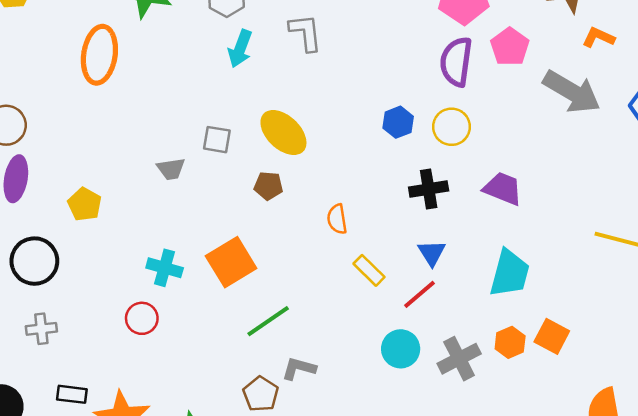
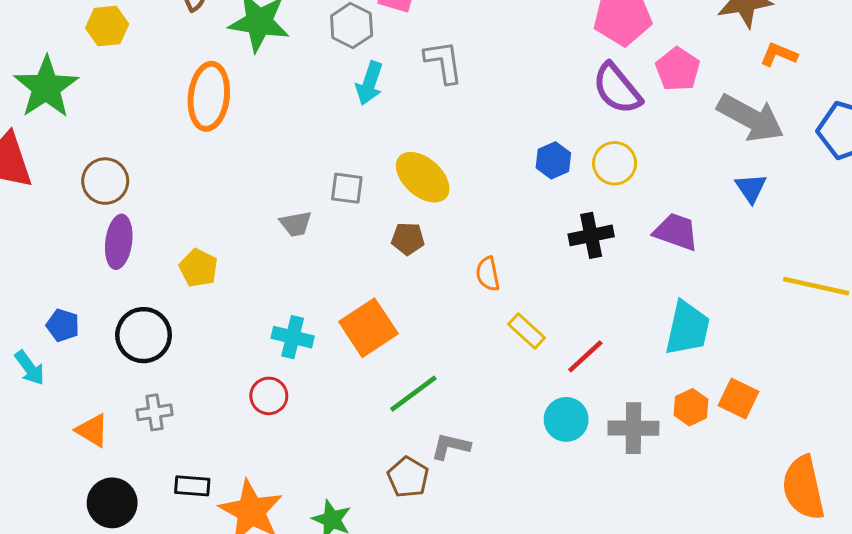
purple semicircle: (456, 62) -> (617, 89), turned -45
blue triangle: (432, 253) -> (751, 188), moved
gray cross: (459, 359) -> (633, 428), turned 30

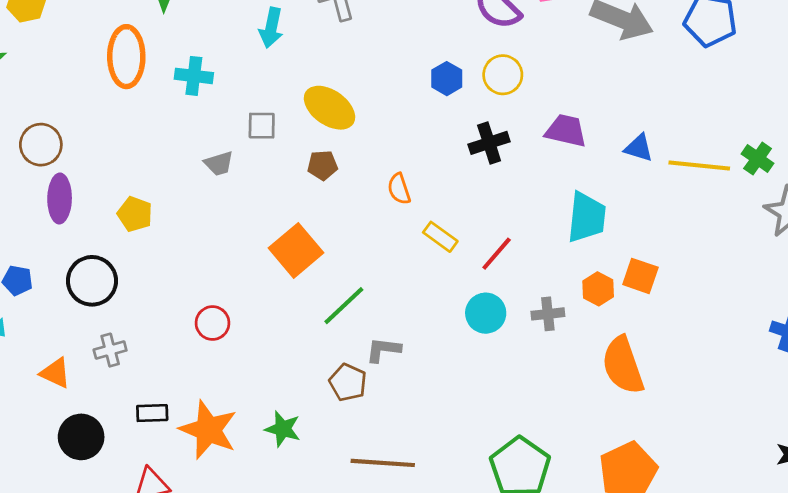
blue triangle: (751, 188) -> (639, 148), moved, turned -32
cyan cross: (293, 337) -> (194, 76), moved
gray cross: (633, 428) -> (548, 314), size x0.7
orange semicircle: (803, 488) -> (623, 365), moved

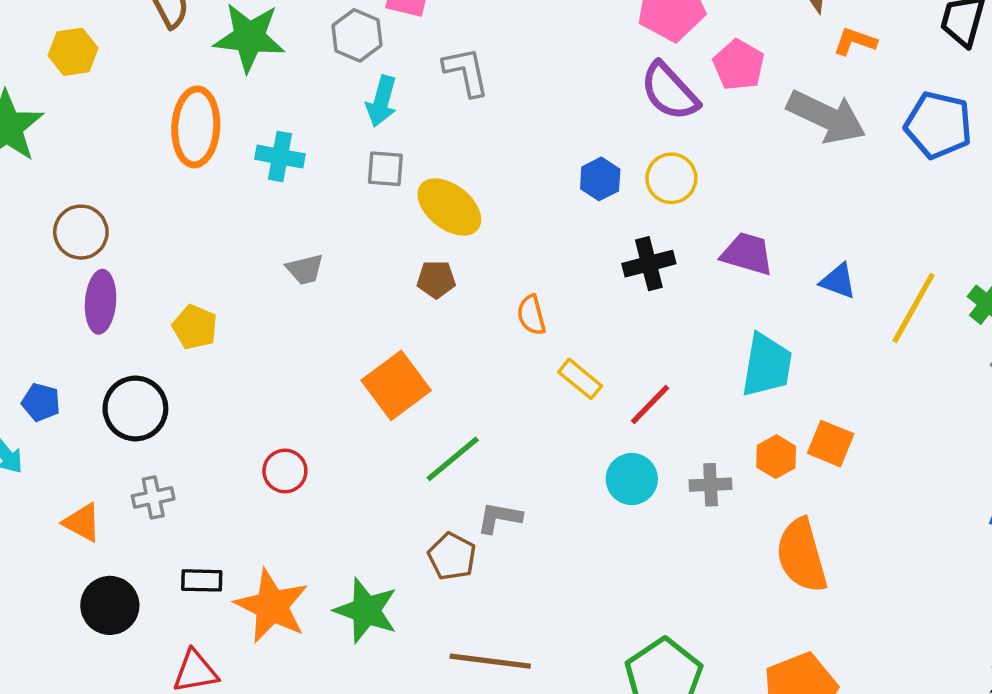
gray square: (262, 126) -> (385, 169), moved
yellow line: (699, 165) -> (913, 308), turned -70
green star: (283, 429) -> (366, 610), size x1.4

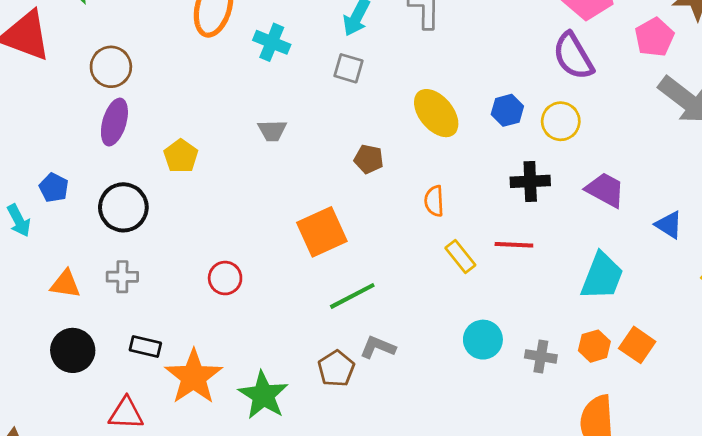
pink pentagon: (739, 65) -> (654, 37), moved
yellow ellipse: (449, 207) -> (436, 113), moved
red line: (650, 404) -> (514, 245), moved, turned 36
orange triangle: (82, 522) -> (65, 284), turned -32

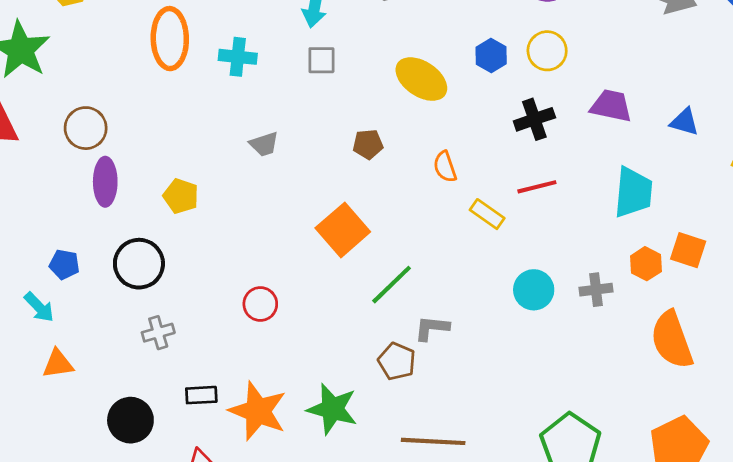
orange triangle: (65, 284) -> (58, 364), moved

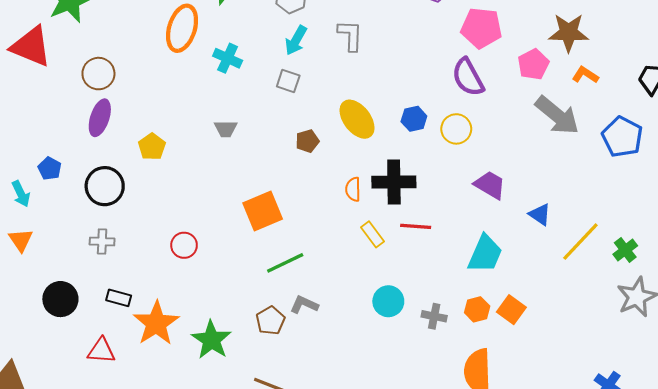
black cross: (534, 119) -> (394, 182), moved, size x1.4
brown pentagon: (368, 144) -> (307, 141), moved, turned -30
orange triangle: (58, 364) -> (21, 240), turned 45

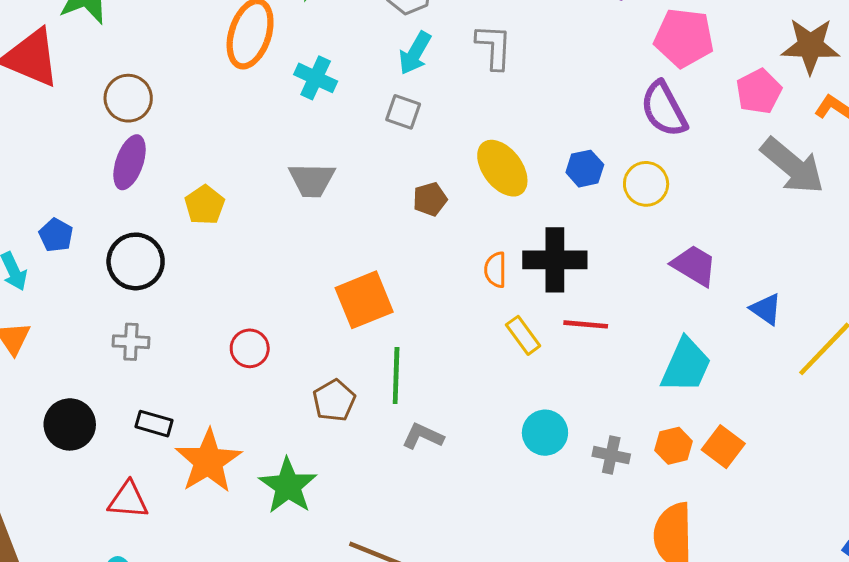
gray trapezoid: (226, 129) -> (312, 180), size x1.4
green line: (285, 263) -> (396, 375), turned -63
brown pentagon: (270, 321) -> (334, 400), moved

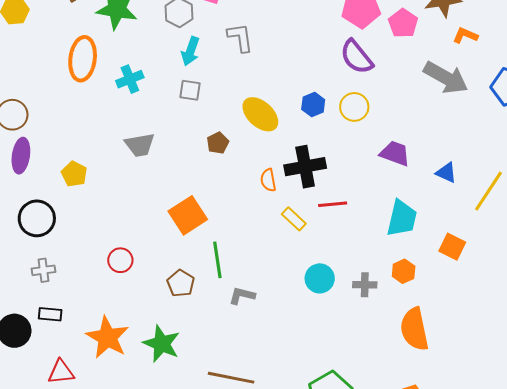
cyan cross: (316, 78) -> (130, 79), turned -36
pink pentagon: (759, 91) -> (403, 23), moved
black rectangle: (154, 424) -> (50, 314), moved
orange square: (723, 447) -> (452, 247), moved

